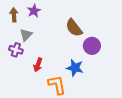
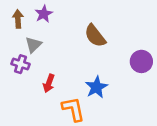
purple circle: (92, 46) -> (141, 61), moved
blue star: (75, 68) -> (96, 87), turned 30

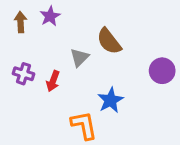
gray triangle: (33, 45) -> (80, 57), moved
red arrow: (49, 83) -> (53, 81), moved

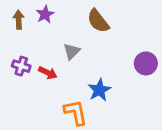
brown semicircle: (109, 41) -> (98, 21), moved
red arrow: (53, 81) -> (48, 73), turned -84

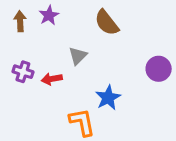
red arrow: (48, 73) -> (52, 79), turned 144

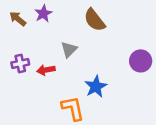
brown arrow: (20, 21) -> (18, 19), turned -48
purple cross: (23, 72) -> (20, 64), turned -30

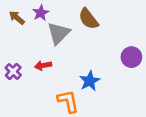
gray triangle: (69, 49) -> (59, 33), moved, size x1.5
purple cross: (20, 64) -> (13, 71), moved, turned -35

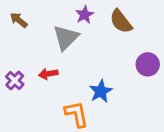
purple star: (41, 13) -> (85, 15), moved
brown semicircle: (88, 19) -> (121, 21), moved

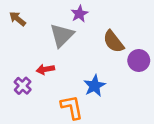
brown semicircle: (121, 21) -> (114, 42), moved
purple cross: (15, 81) -> (23, 86), moved

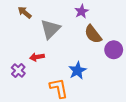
purple star: (79, 14) -> (82, 11), moved
brown arrow: (18, 19) -> (25, 12), moved

